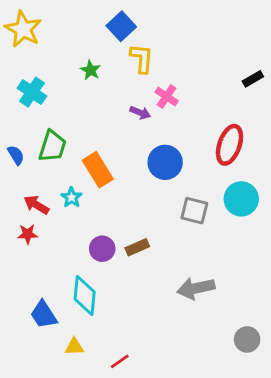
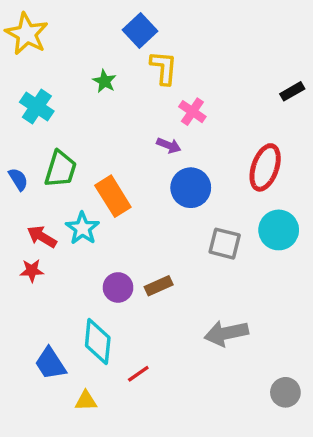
purple arrow: (140, 113) -> (169, 145), moved
cyan star: (71, 197) -> (83, 228), size x1.4
red line: (120, 361) -> (138, 374), moved

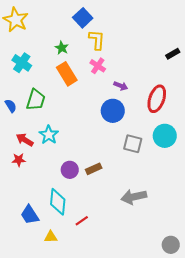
pink cross: (192, 112) -> (98, 66), moved
purple arrow: (169, 145) -> (121, 86), moved
orange rectangle: (113, 196) -> (67, 74), moved
gray circle: (285, 392) -> (171, 245), moved

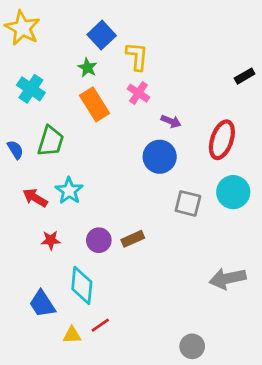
blue square: (83, 18) -> (102, 35), moved
red star: (19, 160) -> (51, 240), moved
gray arrow: (134, 197) -> (228, 278), moved
red line: (82, 221) -> (100, 325), moved
gray circle: (171, 245) -> (192, 346), moved

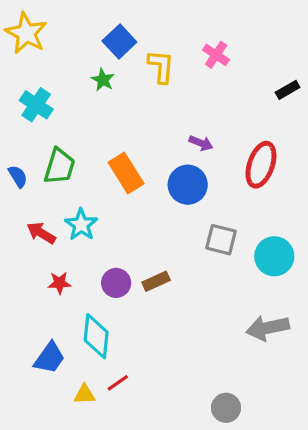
pink cross: (138, 93) -> (216, 55), moved
orange rectangle: (95, 104) -> (126, 173), moved
cyan circle: (233, 192) -> (274, 256), moved
blue trapezoid: (42, 304) -> (50, 358), turned -112

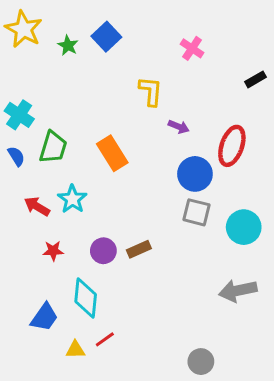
yellow L-shape: (161, 66) -> (151, 91), moved
green star: (103, 80) -> (68, 45), moved
cyan cross: (36, 105) -> (19, 115), moved
blue circle: (188, 185) -> (195, 174), moved

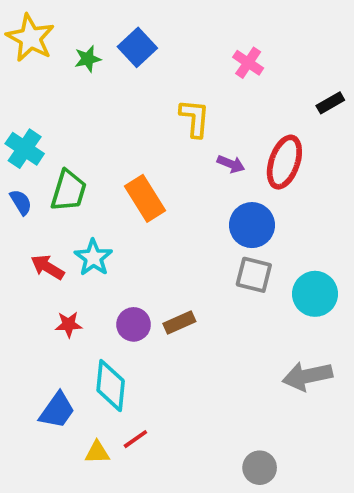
green star: (68, 45) -> (88, 59), turned 30
red ellipse: (232, 146) -> (284, 162), moved

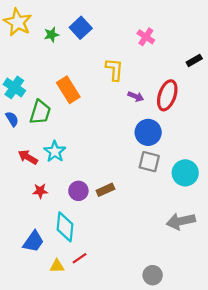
orange rectangle: (145, 198) -> (68, 90), moved

